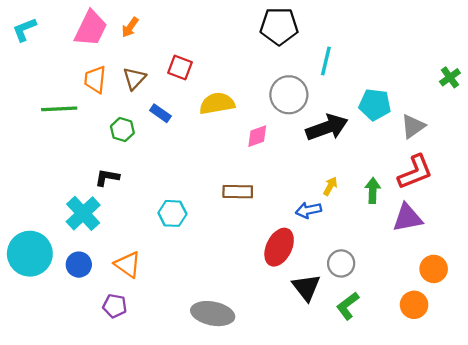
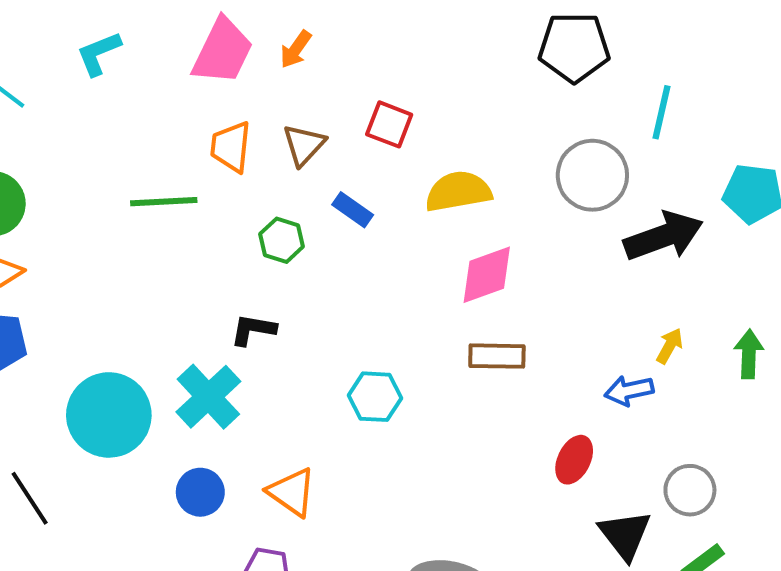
pink diamond: (257, 136) -> (487, 275), moved, size x1.4
red ellipse: (279, 247) -> (574, 460), size x0.7
cyan circle: (30, 254) -> (109, 415), moved

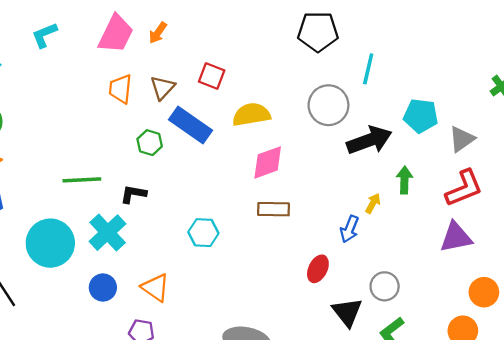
green line: (164, 202) -> (82, 180), moved
blue rectangle: (353, 210) -> (191, 125), size x1.8
green arrow: (749, 354) -> (404, 180), moved
blue arrow: (629, 391) -> (349, 229), turned -56

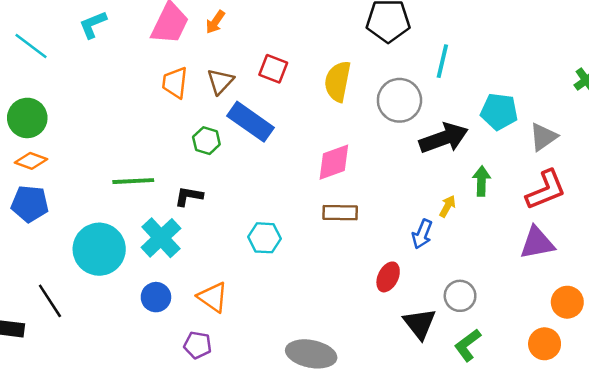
yellow semicircle: (251, 115) -> (338, 81), moved, turned -69

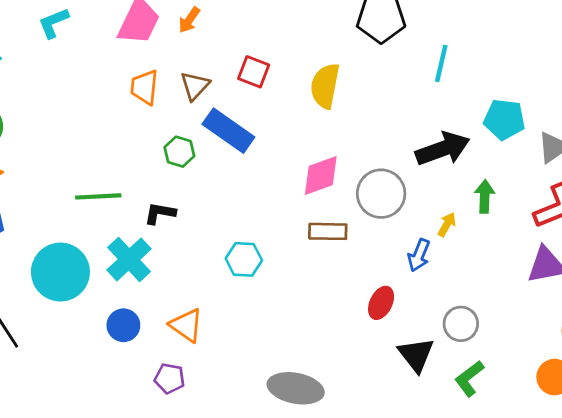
gray circle: (399, 100) -> (381, 194), moved

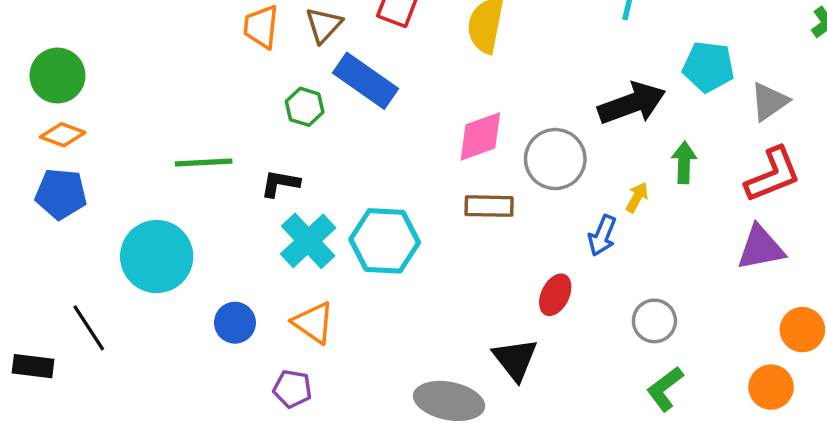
cyan cross: (129, 259) -> (308, 241), moved
cyan hexagon: (244, 259) -> (385, 241), size x1.5
black triangle: (416, 355) -> (515, 359), moved

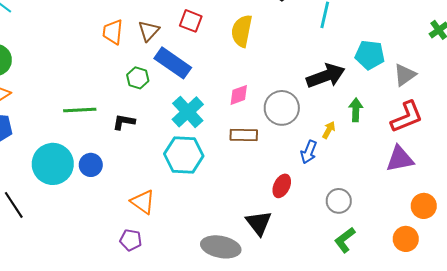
pink diamond: (480, 136) -> (239, 95), size x0.7
cyan cross: (308, 241) -> (188, 112), moved
blue circle: (235, 323) -> (91, 165), moved

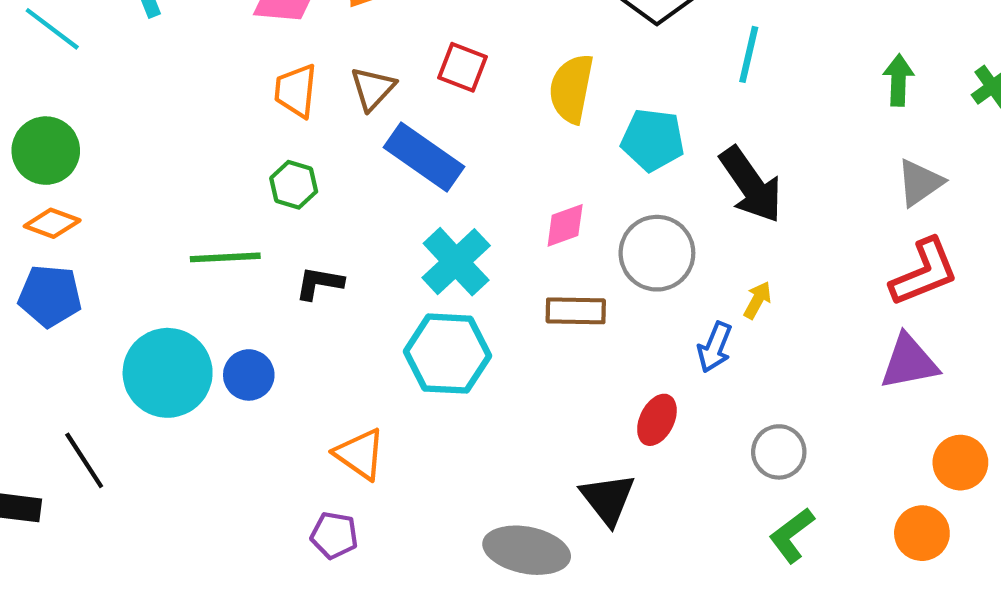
cyan pentagon: (370, 55) -> (653, 140), moved
black arrow: (326, 76) -> (751, 185), turned 75
green hexagon: (138, 78) -> (294, 185), moved
green arrow: (356, 110) -> (898, 80), moved

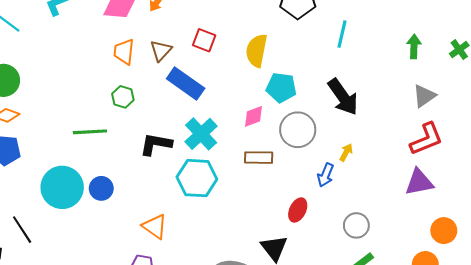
cyan pentagon: (653, 140) -> (281, 88), moved
black L-shape: (319, 283) -> (156, 144), moved, size x1.4

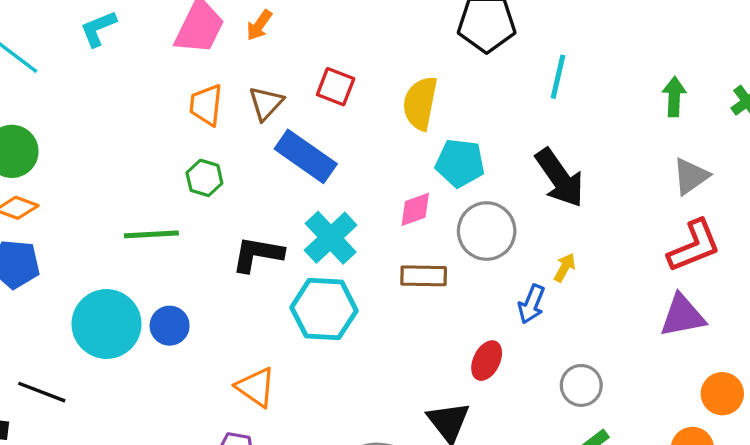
black line: (22, 230) -> (42, 392), turned -36

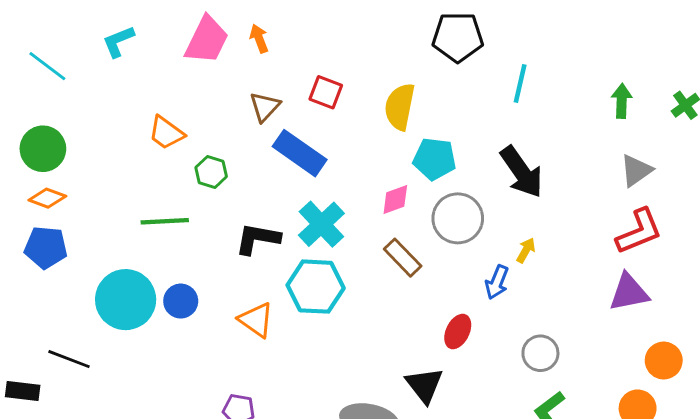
orange arrow: (259, 25) -> (259, 39), turned 124
orange trapezoid: (206, 105) -> (166, 133), moved, turned -60
brown rectangle: (424, 276) -> (403, 258), turned 45
orange triangle: (256, 387) -> (256, 320), moved

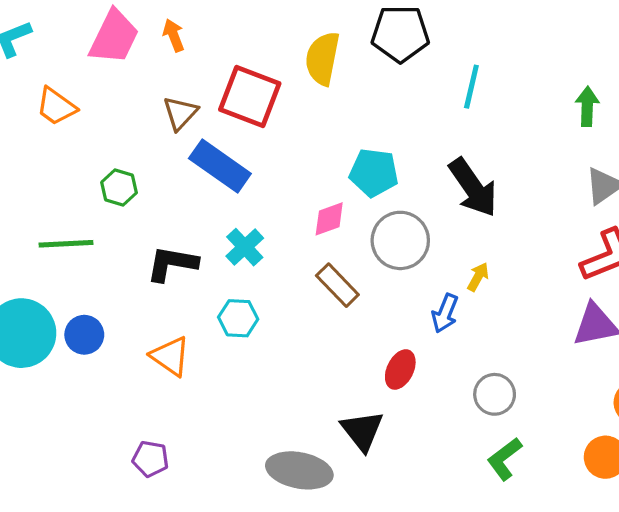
red square: (326, 92) -> (250, 97), size x1.6
yellow semicircle: (400, 107) -> (323, 58), moved
orange trapezoid: (166, 133) -> (56, 106), moved
cyan cross: (321, 224) -> (245, 247), size x0.7
cyan hexagon: (316, 287) -> (238, 318), size x0.6

